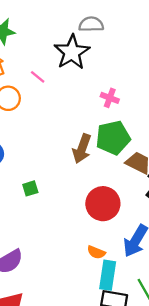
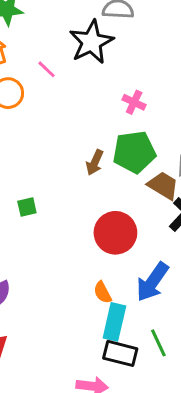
brown arrow: (82, 149) -> (95, 162), size x0.7
orange semicircle: (96, 252) -> (103, 292), turned 36

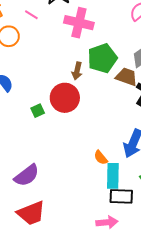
pink cross: (134, 102) -> (79, 23), moved, size x1.8
red circle: (115, 233) -> (65, 98), moved

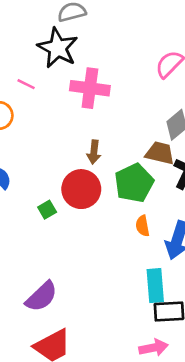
green pentagon: (102, 58) -> (134, 183), moved
orange semicircle: (101, 158) -> (143, 226), moved, turned 35

